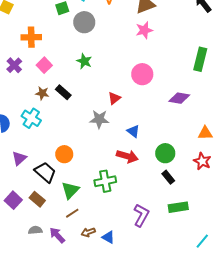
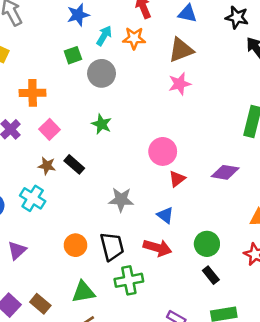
pink circle: (142, 74) -> (163, 151), moved
red triangle: (114, 98) -> (177, 179), moved
black trapezoid: (45, 172) -> (112, 246), moved, turned 35
green triangle: (70, 190) -> (83, 292), turned 36

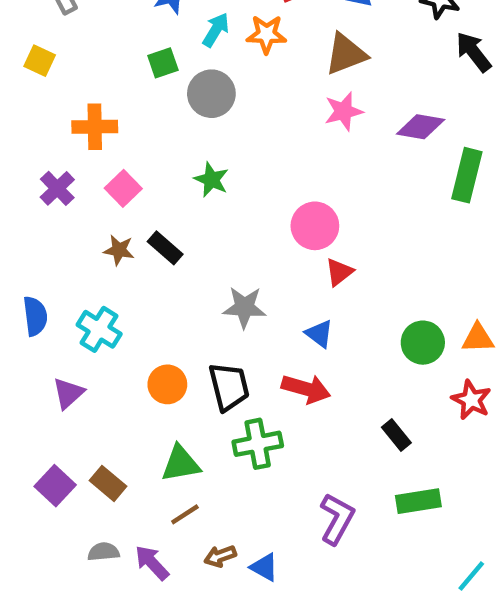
purple diamond: (225, 172) -> (421, 127), moved
cyan cross: (33, 198) -> (99, 329), moved
green circle: (207, 244) -> (423, 343), moved

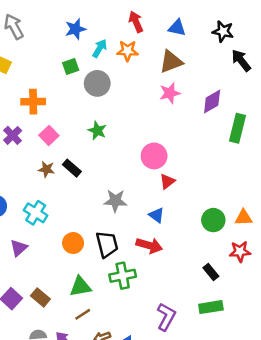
purple diamond: (421, 127) -> (212, 102), turned -40
red star: (471, 400) -> (240, 251), turned -30
black rectangle: (396, 435) -> (211, 272), moved

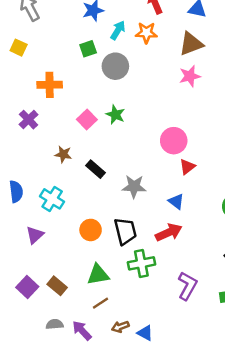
pink square: (49, 135) -> (87, 120), moved
black rectangle: (72, 168) -> (96, 169), moved
red arrow: (149, 245) -> (169, 232), turned -40
purple L-shape: (166, 317) -> (187, 286), moved

